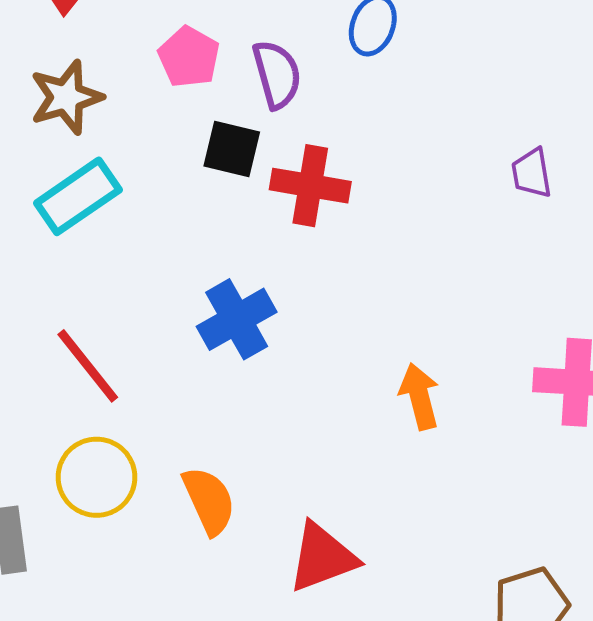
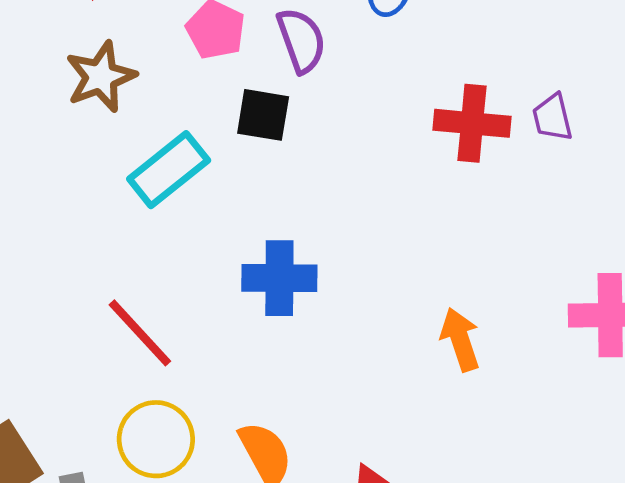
red cross: (310, 186) -> (472, 123), moved
cyan rectangle: (78, 196) -> (169, 170), moved
blue cross: (237, 319) -> (279, 278), turned 34

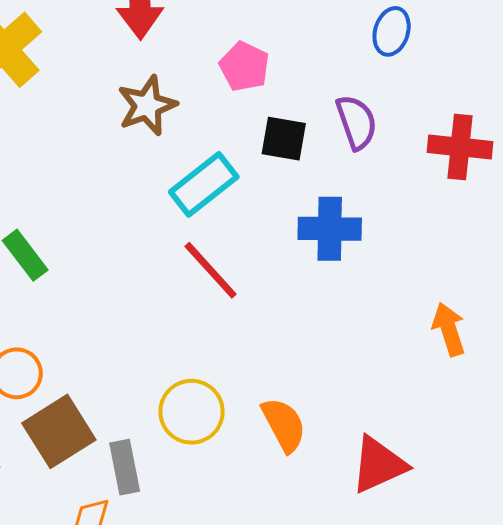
purple semicircle: (301, 40) -> (356, 122), moved
blue cross: (279, 278) -> (330, 229), moved
red line: (140, 333) -> (211, 270), moved

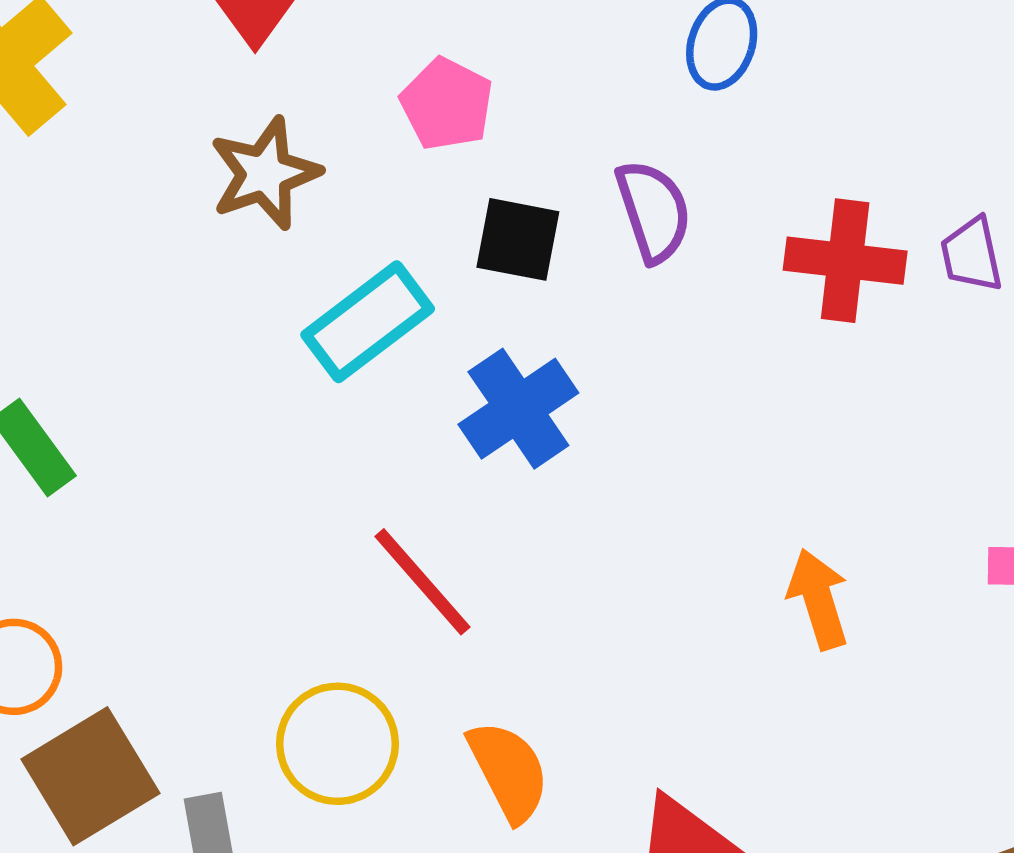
blue cross: (330, 229) -> (518, 409), moved, turned -36
red line: (211, 270) -> (422, 582), moved

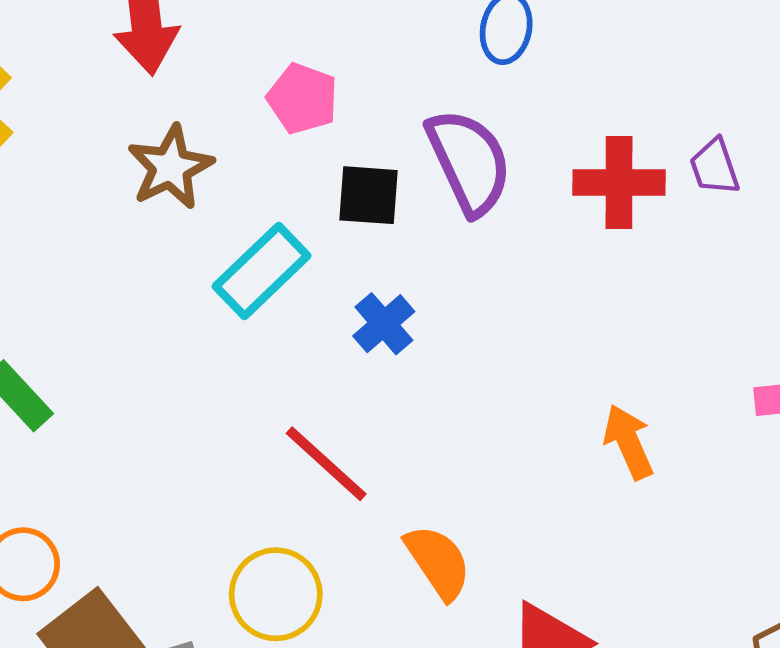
purple semicircle: (653, 211) -> (469, 162), size x1.4
blue cross: (518, 409) -> (384, 324), size x0.7
orange semicircle: (509, 771) -> (438, 562), moved

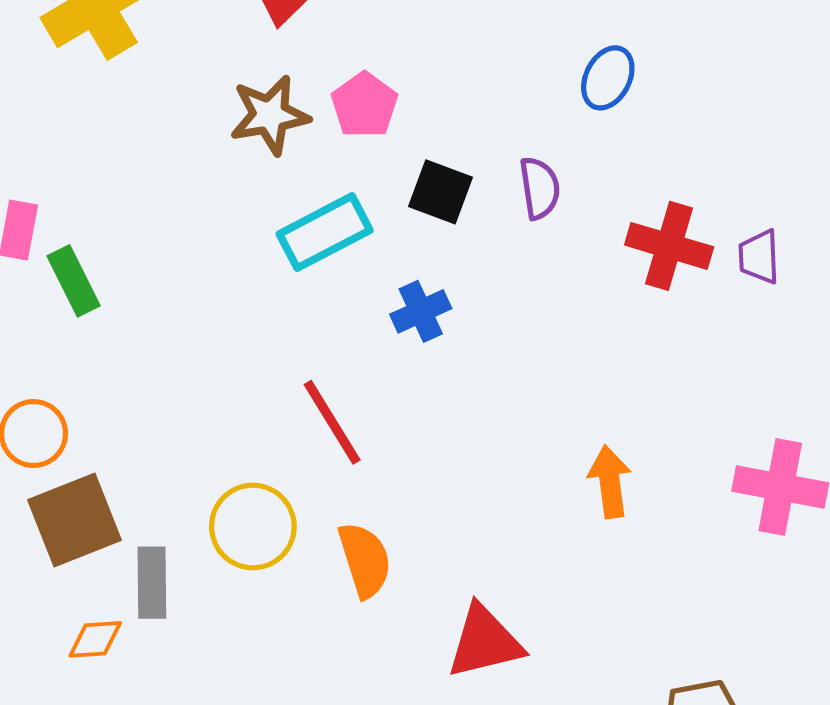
pink pentagon: (303, 99) -> (364, 105), moved
purple semicircle: (469, 162) -> (540, 188), size x0.6
orange semicircle: (438, 562) -> (365, 560), moved

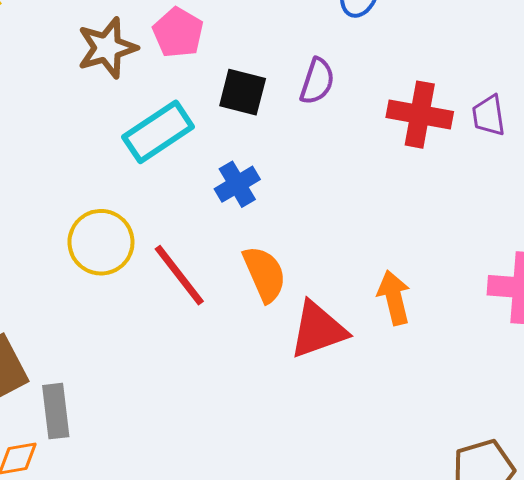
purple semicircle: (540, 188) -> (317, 81), turned 33
yellow circle: (253, 526) -> (101, 242), moved
orange semicircle: (365, 560) -> (264, 274), moved
red triangle: (485, 642) -> (318, 330), moved

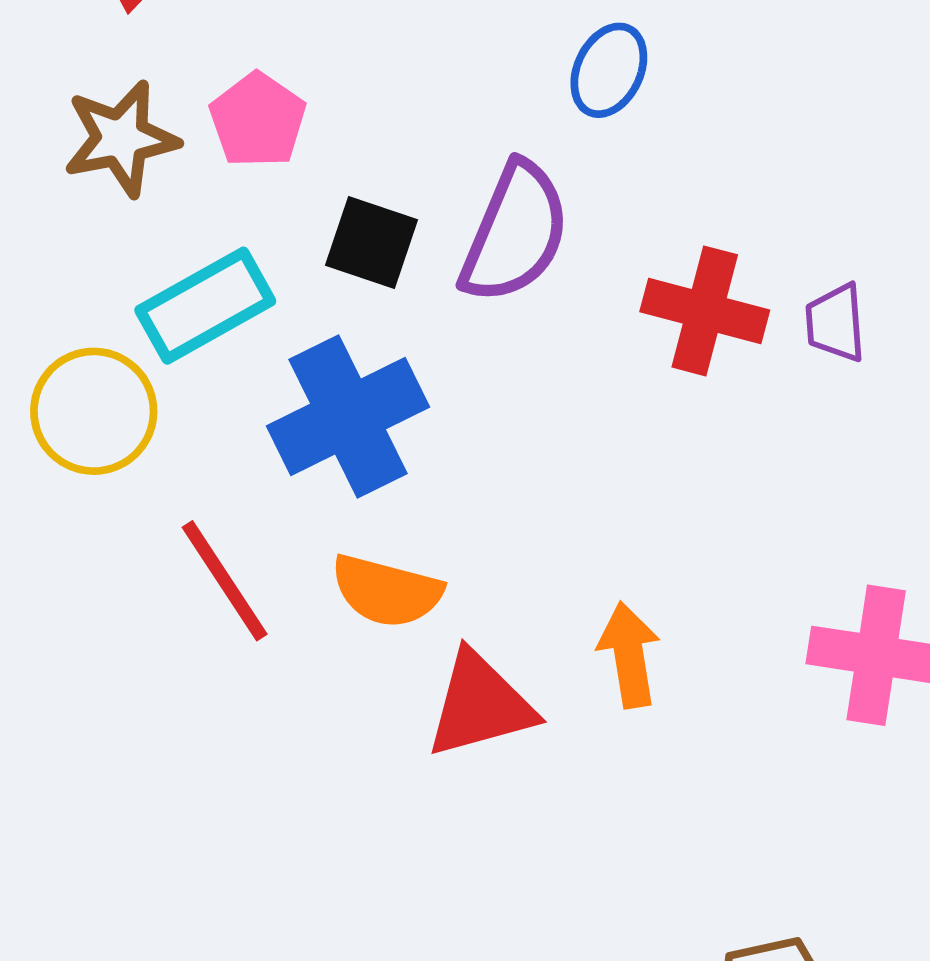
purple semicircle: (317, 81) -> (515, 233), size x1.6
blue cross: (237, 184) -> (348, 416), size x1.8
yellow circle: (101, 242) -> (94, 411), moved
orange semicircle: (264, 274) -> (387, 591), turned 124

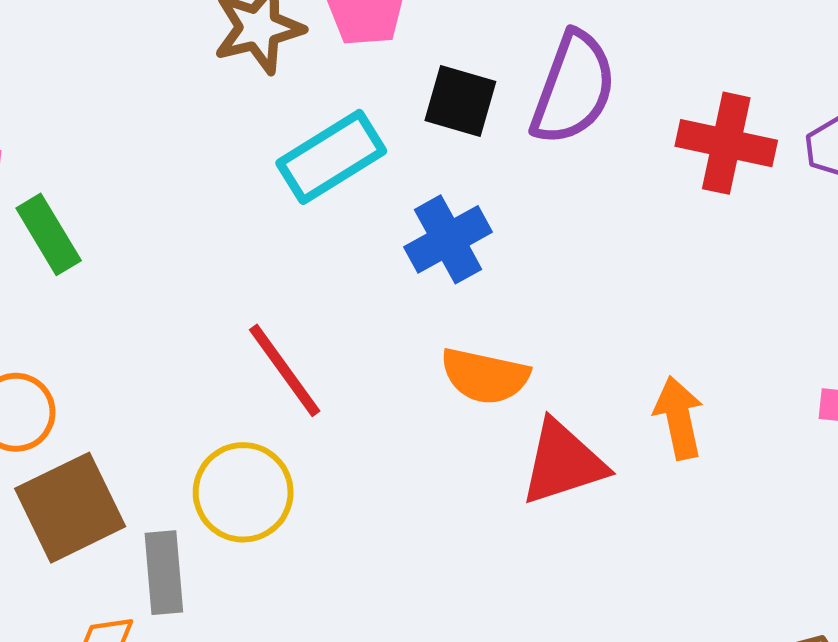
yellow circle: (94, 411) -> (243, 492), moved
blue cross: (348, 416) -> (448, 239), size x0.7
red line: (225, 581) -> (285, 370), moved

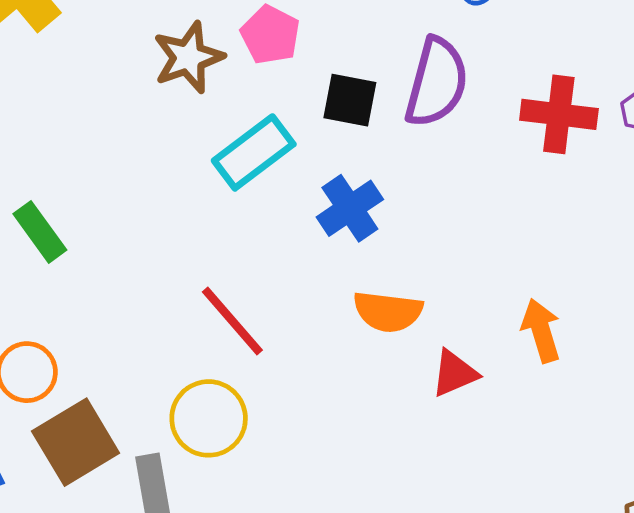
red triangle: (563, 463) -> (454, 373), size x0.7

